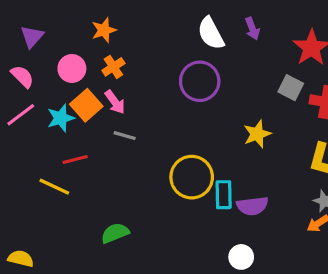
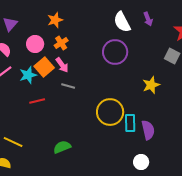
yellow line: (54, 187) -> (13, 142), moved
purple semicircle: (252, 206) -> (148, 130), turned -96

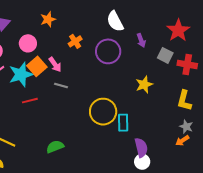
purple arrow: (148, 19) -> (141, 40), moved
orange cross: (61, 43) -> (75, 41), moved
cyan star: (28, 75) -> (21, 74), size x1.4
purple semicircle: (148, 130) -> (141, 148), moved
white circle: (141, 162) -> (142, 162), moved

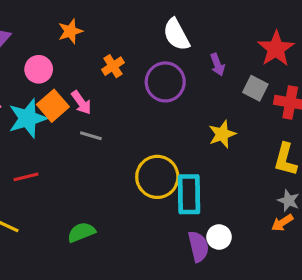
red line: (30, 101) -> (26, 177), moved
cyan rectangle: (123, 123) -> (189, 194), size x1.4
purple semicircle: (141, 148) -> (198, 246), moved
white circle: (142, 162) -> (219, 237), moved

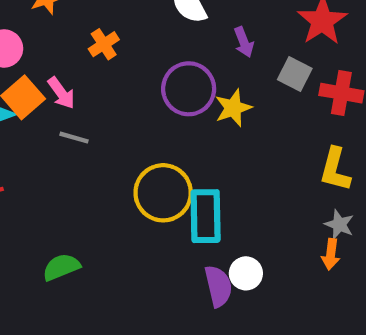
purple circle: (165, 82) -> (189, 89), moved
yellow star: (222, 134) -> (233, 108), moved
orange arrow: (282, 223) -> (331, 254), turned -50

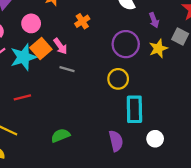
yellow star: (233, 108) -> (158, 48), moved
yellow circle: (163, 193) -> (118, 79), moved, size x0.7
purple semicircle: (218, 286) -> (116, 141), moved

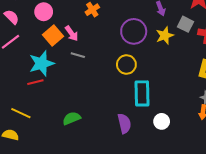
cyan star: (23, 57) -> (42, 63), moved

